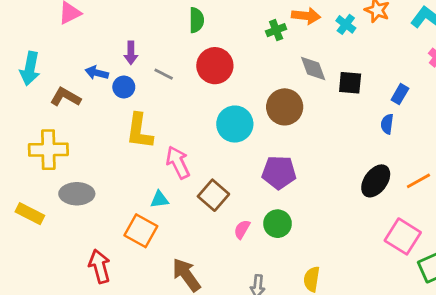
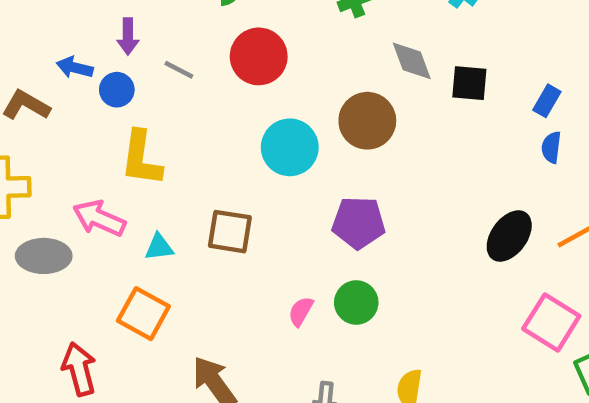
blue semicircle: (387, 124) -> (551, 147), moved
pink arrow: (178, 162) -> (99, 218), moved, turned -40
brown square: (213, 195) -> (230, 232), moved, turned -32
cyan triangle: (159, 199) -> (159, 247), moved

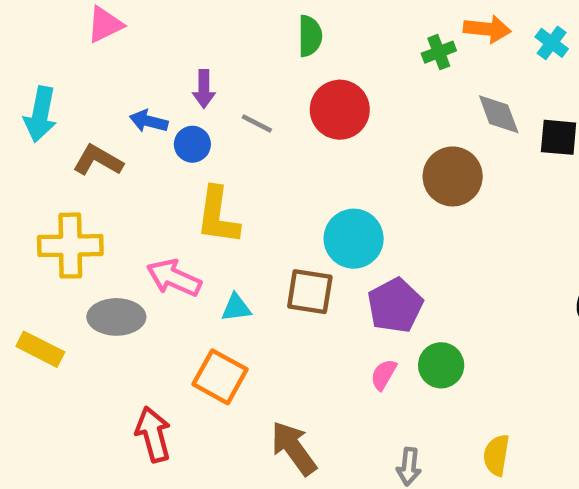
cyan circle: (290, 147) -> (354, 239), moved
purple pentagon: (358, 223) -> (395, 305), moved, turned -30

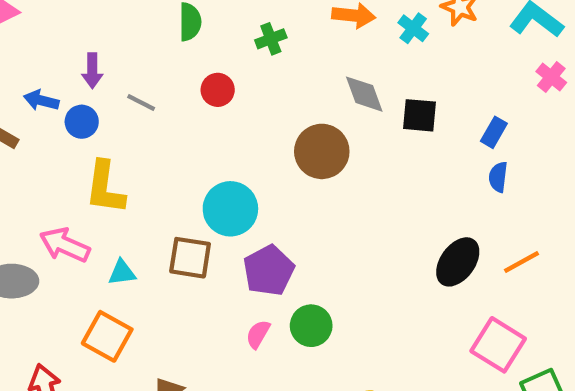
green cross: (439, 52) -> (271, 39), moved
red circle: (340, 110) -> (218, 90), size x0.6

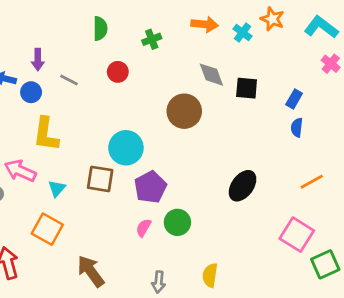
black ellipse: (458, 262) -> (243, 186), moved
cyan triangle: (122, 273) -> (57, 188), turned -42

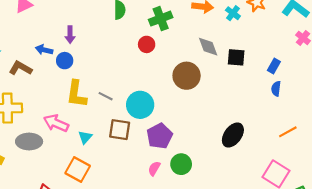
green cross: (152, 39) -> (161, 19), size x1.5
red circle: (118, 72) -> (147, 44), moved
gray line: (69, 80) -> (106, 96), moved

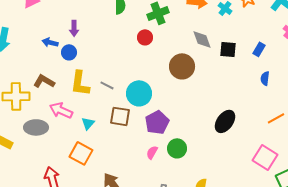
blue rectangle: (274, 66) -> (259, 49), moved
brown L-shape: (20, 68) -> (44, 81), moved

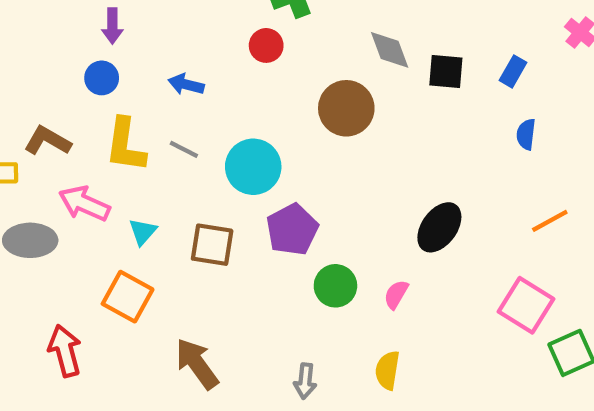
blue arrow: (50, 42) -> (186, 84), moved
brown square: (120, 116) -> (212, 245), moved
pink semicircle: (152, 152) -> (396, 294), moved

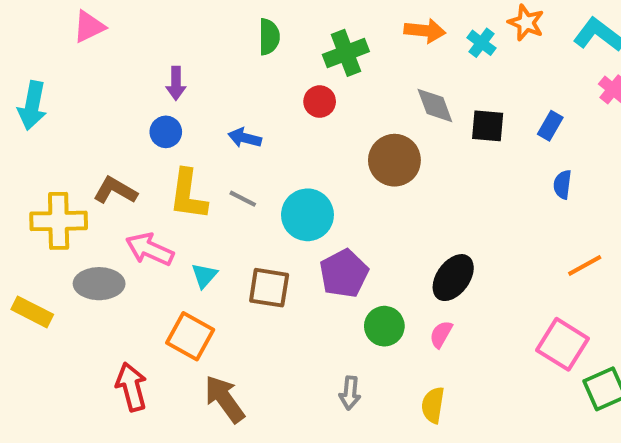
black ellipse: (439, 227) -> (453, 278), moved
brown arrow: (197, 364) -> (225, 399), moved
gray arrow: (305, 381) -> (350, 393), moved

